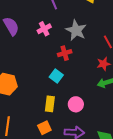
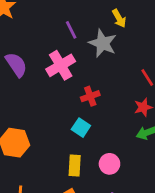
pink cross: (44, 29) -> (61, 65), size x1.5
gray star: (76, 30) -> (103, 43), moved

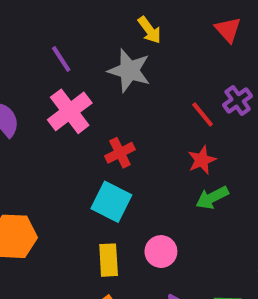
purple line: (71, 30) -> (61, 59), moved
cyan square: (81, 128) -> (111, 202), size x1.4

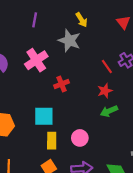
purple line: (61, 59) -> (35, 20), moved, turned 40
cyan square: (111, 202) -> (44, 116), moved, turned -30

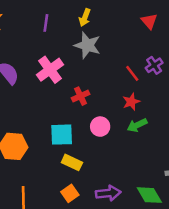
yellow arrow: (82, 20) -> (85, 17), moved, turned 56
pink circle: (80, 138) -> (100, 127), moved
yellow rectangle: (52, 141) -> (72, 162), turned -63

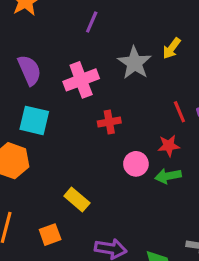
yellow arrow: (85, 17) -> (172, 48), moved
pink circle: (100, 127) -> (136, 164), moved
cyan square: (62, 135) -> (34, 120), moved
orange square: (70, 193) -> (50, 235), moved

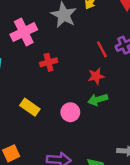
pink circle: (136, 164) -> (70, 112), moved
yellow rectangle: (77, 200) -> (30, 107), moved

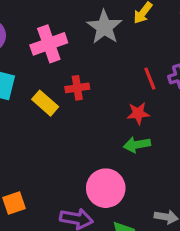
yellow rectangle: (30, 107) -> (45, 103), moved
pink circle: (70, 112) -> (106, 188), moved, size x1.5

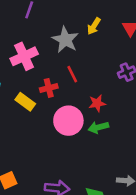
red line: (150, 79) -> (72, 74), moved
pink circle: (106, 188) -> (68, 121), moved

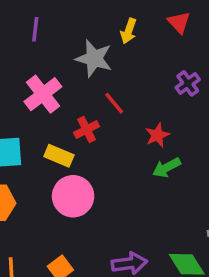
pink circle: (68, 121) -> (73, 196), moved

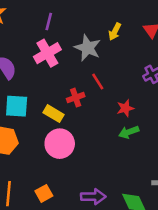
pink cross: (43, 94) -> (47, 53), moved

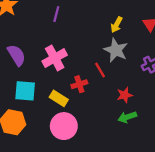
gray star: (88, 48) -> (116, 50), moved
pink cross: (47, 53) -> (55, 58), moved

